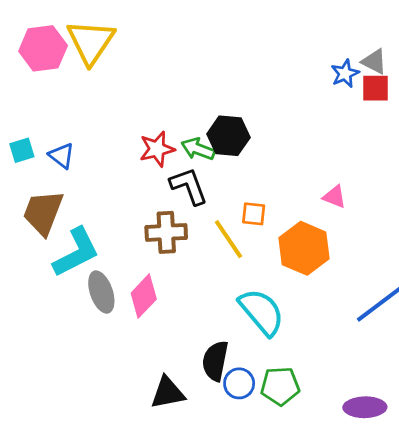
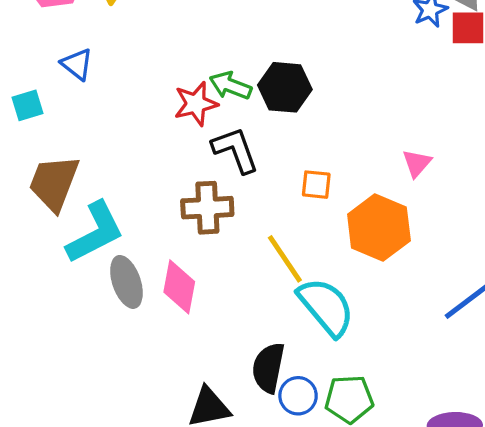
green arrow: (198, 149) -> (230, 86), moved
blue triangle: (62, 156) -> (77, 64), moved
pink triangle: (334, 197) -> (417, 163), turned 50
yellow line: (228, 239) -> (285, 259), moved
pink diamond: (144, 296) -> (179, 287), turned -33

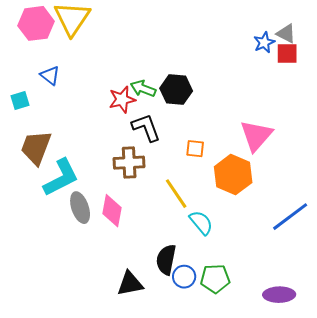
pink triangle: (417, 163) -> (256, 136), size x1.8
cyan semicircle: (326, 307) -> (201, 223), size x0.7

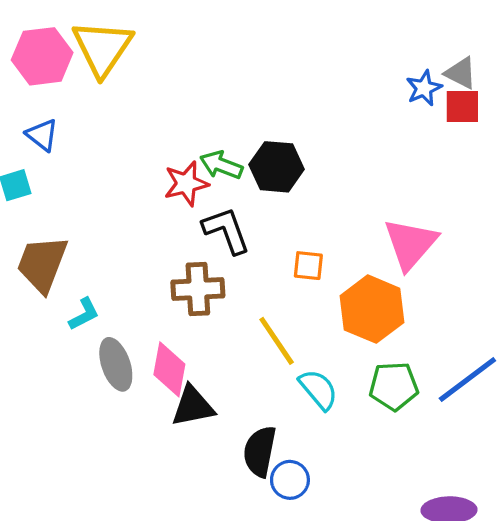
blue triangle: (50, 76) -> (42, 135), moved
cyan L-shape: (61, 178) -> (84, 314), size x0.5
green pentagon: (215, 279) -> (394, 386), moved
black triangle: (130, 284) -> (193, 406), moved

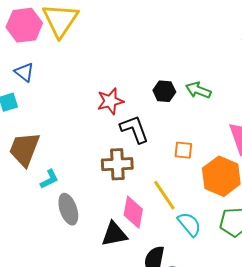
green arrow: (221, 165) -> (198, 90), moved
black hexagon: (277, 167) -> (164, 91), size x0.7
pink diamond: (169, 369) -> (133, 212), moved

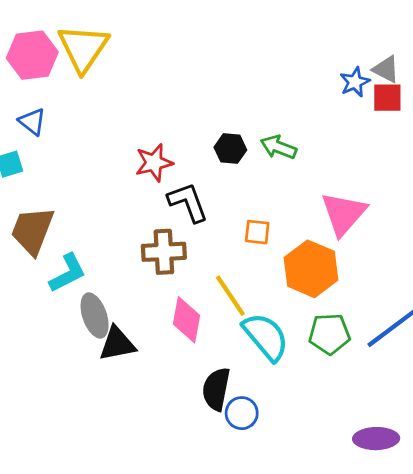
cyan L-shape: (49, 179) -> (68, 273), size x1.4
cyan semicircle: (189, 224) -> (266, 337), size x1.4
black triangle: (114, 234) -> (117, 344), moved

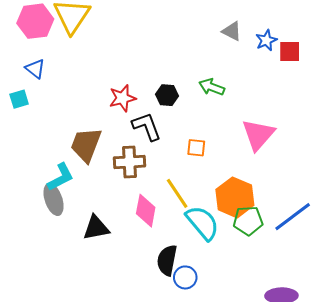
gray triangle: (386, 69) -> (232, 31), moved
black hexagon: (230, 149) -> (167, 95), moved
brown trapezoid: (32, 231) -> (86, 145), moved
orange hexagon: (311, 269) -> (235, 197), moved
gray ellipse: (95, 315) -> (54, 199), moved

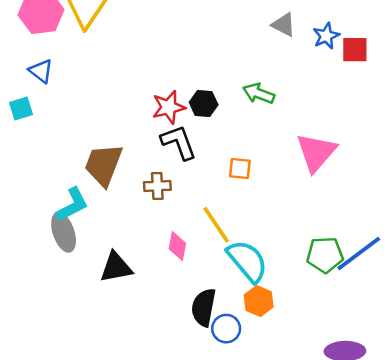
red star: (122, 98) -> (169, 107), moved
brown cross: (130, 162) -> (157, 186), size x0.7
orange hexagon: (235, 197) -> (259, 301), moved, size x0.6
pink diamond: (146, 211) -> (177, 246), size x0.7
green pentagon: (248, 221) -> (325, 255), moved

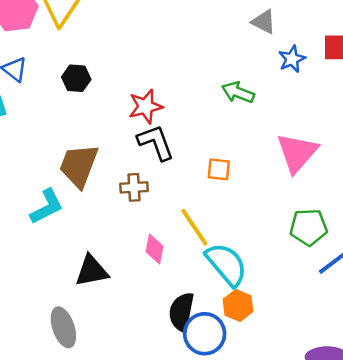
blue star: (326, 36) -> (292, 59), moved
black hexagon: (204, 103) -> (76, 78), moved
gray ellipse: (64, 232) -> (63, 327), moved
green pentagon: (325, 255) -> (309, 227), moved
blue circle: (226, 329) -> (205, 334), size x1.4

